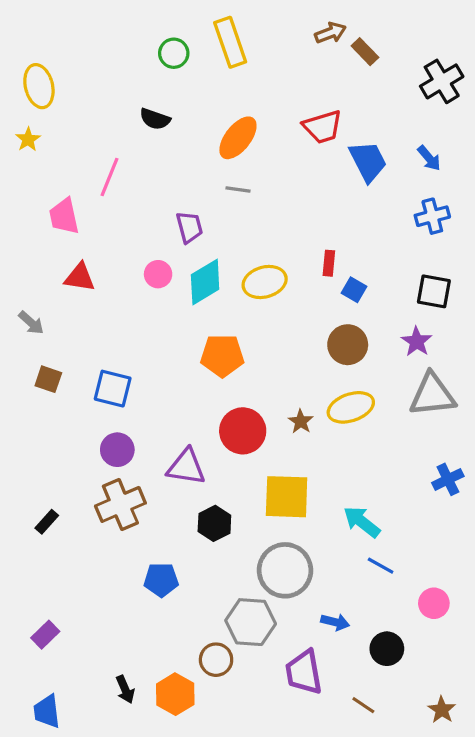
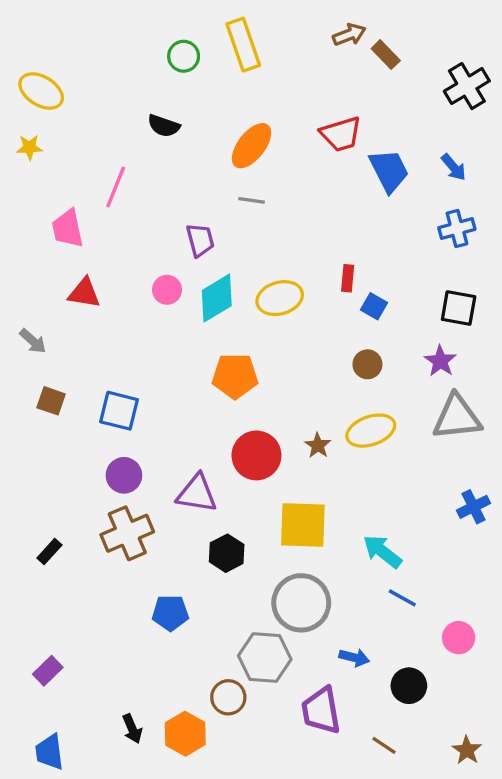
yellow ellipse: (39, 86) -> (41, 91), turned -45
yellow star: (28, 139) -> (30, 147), turned 30
brown circle: (348, 345) -> (367, 364), size x0.7

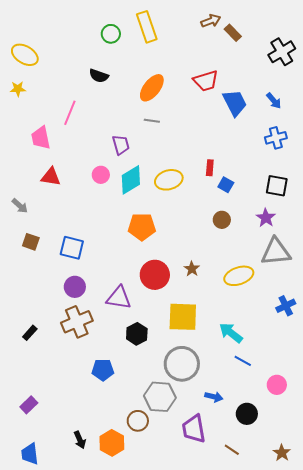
yellow ellipse: (371, 431) -> (239, 276), moved

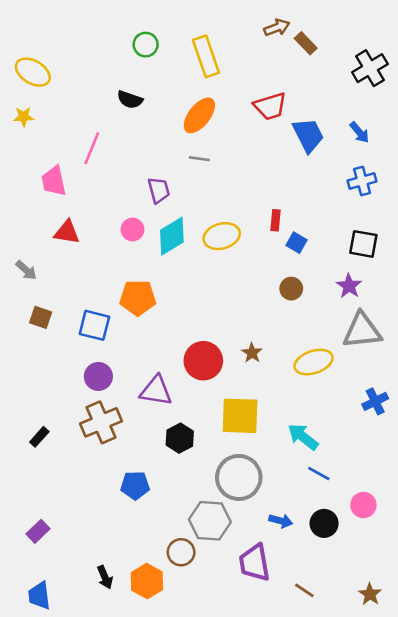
yellow rectangle: (147, 27) -> (206, 56), moved
orange pentagon: (142, 227) -> (138, 298), moved
black circle: (247, 414) -> (324, 523), moved

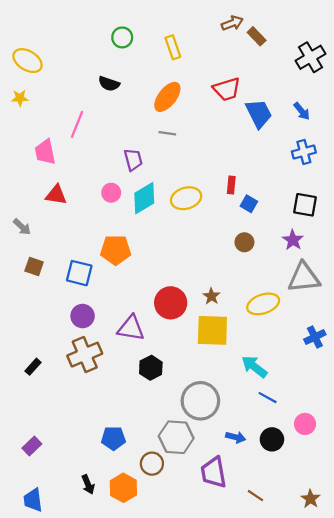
yellow rectangle: (206, 56) -> (173, 47), size x0.7
yellow square: (240, 416) -> (212, 330), moved
blue pentagon: (135, 485) -> (113, 438), moved

